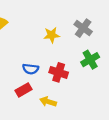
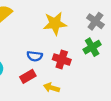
gray cross: (83, 28) -> (95, 21), moved
yellow star: (52, 35) -> (55, 23), size x1.5

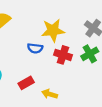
blue semicircle: (35, 56) -> (35, 48), moved
red cross: (62, 59) -> (63, 55), moved

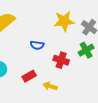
yellow star: (53, 30) -> (64, 21), moved
red cross: (63, 55) -> (61, 60), moved

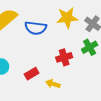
blue semicircle: (37, 45) -> (36, 28), moved, size x1.5
red cross: (61, 60) -> (64, 57), turned -35

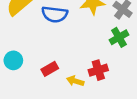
red cross: (64, 57) -> (98, 70), moved

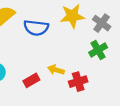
yellow arrow: (75, 81) -> (56, 70), moved

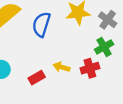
blue semicircle: (36, 28) -> (41, 24), turned 100
red cross: (78, 82) -> (90, 68), moved

